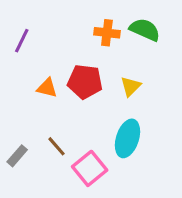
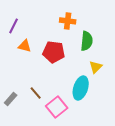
green semicircle: (145, 30) -> (87, 41), moved, turned 72
yellow triangle: (131, 86) -> (96, 67), moved
orange triangle: (47, 88) -> (25, 46), moved

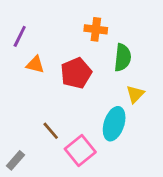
red pentagon: (54, 52) -> (76, 73), turned -30
gray rectangle: (11, 99) -> (15, 160), moved

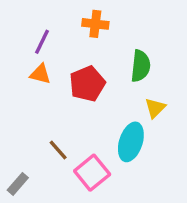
orange cross: (96, 29) -> (95, 24), moved
purple line: (20, 36) -> (42, 42), moved

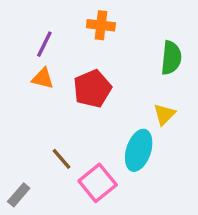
green semicircle: (141, 66) -> (171, 58), moved

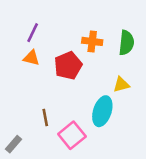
orange cross: (101, 25) -> (92, 41), moved
yellow triangle: (164, 114) -> (121, 85), turned 30
brown line: (62, 159) -> (45, 118), turned 30

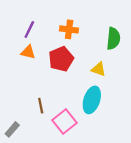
orange cross: (92, 41) -> (69, 29), moved
yellow triangle: (121, 85) -> (99, 69), moved, turned 35

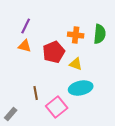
orange cross: (69, 29) -> (76, 35), moved
yellow triangle: (99, 69) -> (76, 64), moved
cyan ellipse: (92, 100) -> (81, 88), turned 60

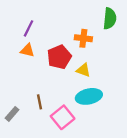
green semicircle: (100, 34) -> (110, 19), moved
gray rectangle: (11, 114) -> (12, 114), moved

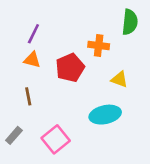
yellow triangle: (83, 70) -> (119, 79), moved
brown line: (40, 102) -> (28, 96), moved
pink square: (63, 117) -> (56, 139), moved

